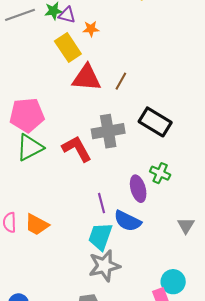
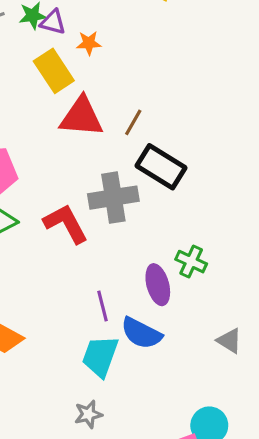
black rectangle: (155, 122) -> (161, 167), moved
gray triangle: (186, 225) -> (229, 341), turned -30
gray star: (104, 266) -> (88, 414), moved, size x0.6

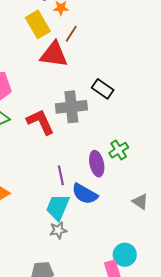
brown line: (133, 122) -> (71, 34), moved
black rectangle: (161, 167) -> (103, 89), size x0.7
green cross: (191, 262) -> (119, 150), turned 30
gray star: (88, 414) -> (58, 230), moved

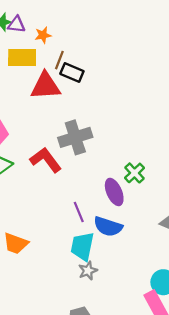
yellow rectangle: (38, 24) -> (22, 58), turned -48
black rectangle: (103, 89) -> (72, 73), moved

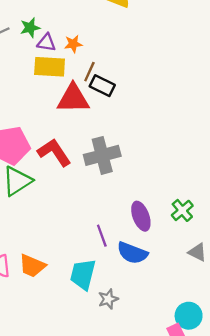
purple triangle: (16, 25) -> (46, 43), moved
red L-shape: (46, 160) -> (54, 152), moved
green cross: (134, 173) -> (182, 210), moved
cyan trapezoid: (82, 246) -> (83, 274), moved

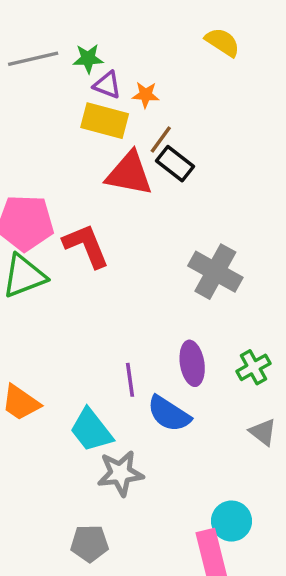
gray cross: (102, 155) -> (215, 272), moved, turned 32
cyan trapezoid: (83, 274) -> (91, 430), turned -64
gray star: (108, 299) -> (120, 473), size x1.5

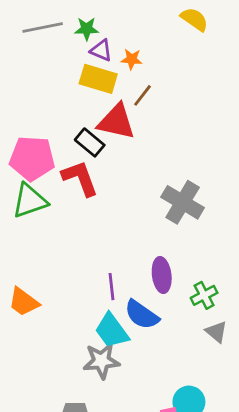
black rectangle: (175, 164) -> (90, 142), moved
green cross: (254, 367) -> (204, 295), moved
cyan trapezoid: (91, 430) -> (112, 331), moved

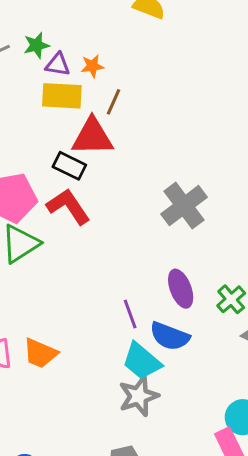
gray cross: (183, 202) -> (184, 206), turned 36

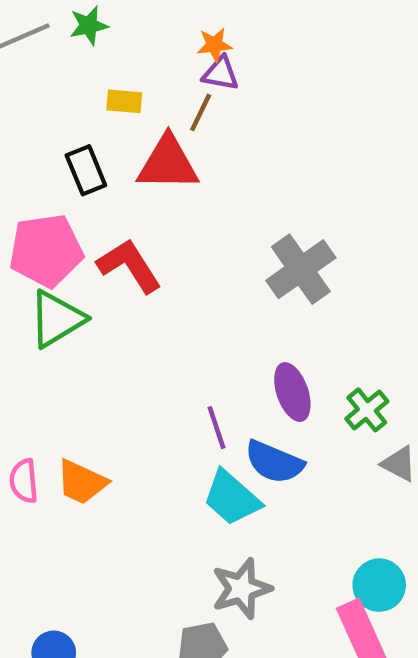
purple triangle: (58, 65) -> (221, 73), moved
orange star: (92, 66) -> (214, 45), moved
yellow rectangle: (62, 96) -> (124, 101), size x0.6
black rectangle: (69, 166) -> (86, 170), moved, turned 40
gray star: (139, 396) -> (241, 589), moved

